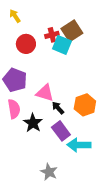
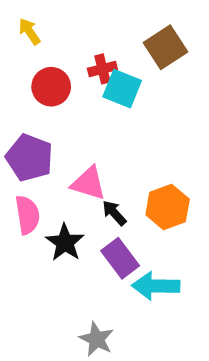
brown square: (72, 31) -> (166, 47), moved

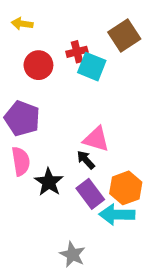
yellow arrow: (29, 31) -> (22, 24), turned -48
pink triangle: (89, 183) -> (96, 139), moved
orange hexagon: (168, 207) -> (126, 188), moved

